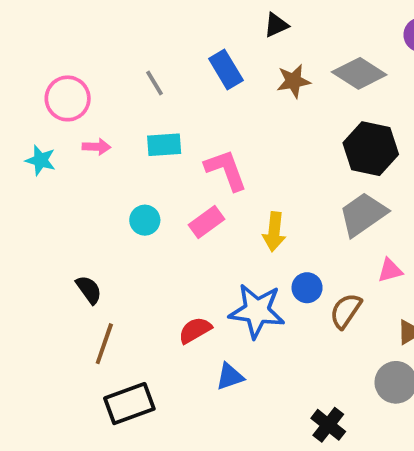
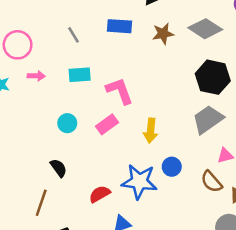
blue rectangle: (226, 70) -> (119, 26), turned -55
black semicircle: (89, 290) -> (59, 168), moved
brown semicircle: (346, 311) -> (212, 182), moved, turned -75

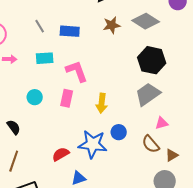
blue rectangle: (119, 26) -> (70, 31), moved
pink rectangle: (107, 124) -> (67, 98), turned -42
black semicircle: (59, 168) -> (14, 127), moved

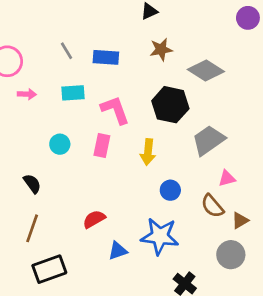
gray diamond: (146, 21) -> (206, 70), moved
black hexagon: (152, 60) -> (170, 105), moved
blue star: (93, 144) -> (160, 236), moved

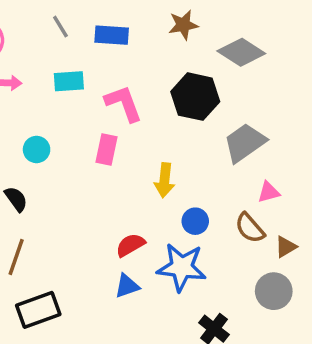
cyan circle: (60, 144) -> (37, 149), moved
yellow arrow: (148, 152) -> (165, 180), moved
blue circle: (170, 190) -> (195, 221), moved
red semicircle: (94, 219) -> (130, 245), moved

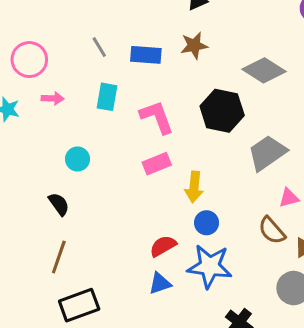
brown star: (183, 25) -> (194, 46), moved
cyan rectangle: (69, 81) -> (107, 97), turned -76
pink rectangle: (106, 149) -> (157, 164), moved, turned 56
blue circle: (195, 221) -> (207, 223), moved

